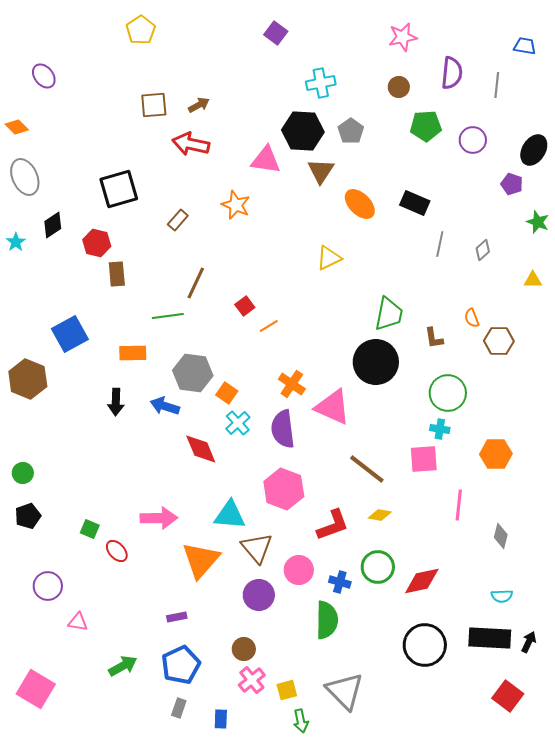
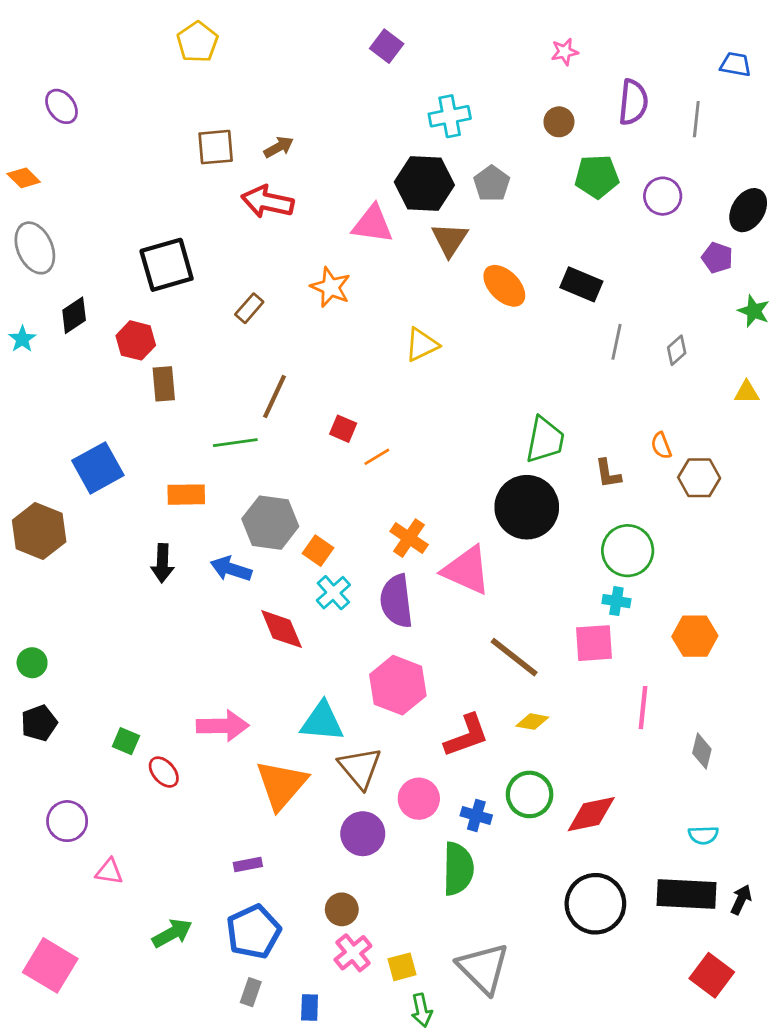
pink star: (403, 37) -> (565, 52), size x0.7
yellow triangle: (329, 258) -> (422, 345), moved
red square: (245, 306) -> (343, 429), turned -30

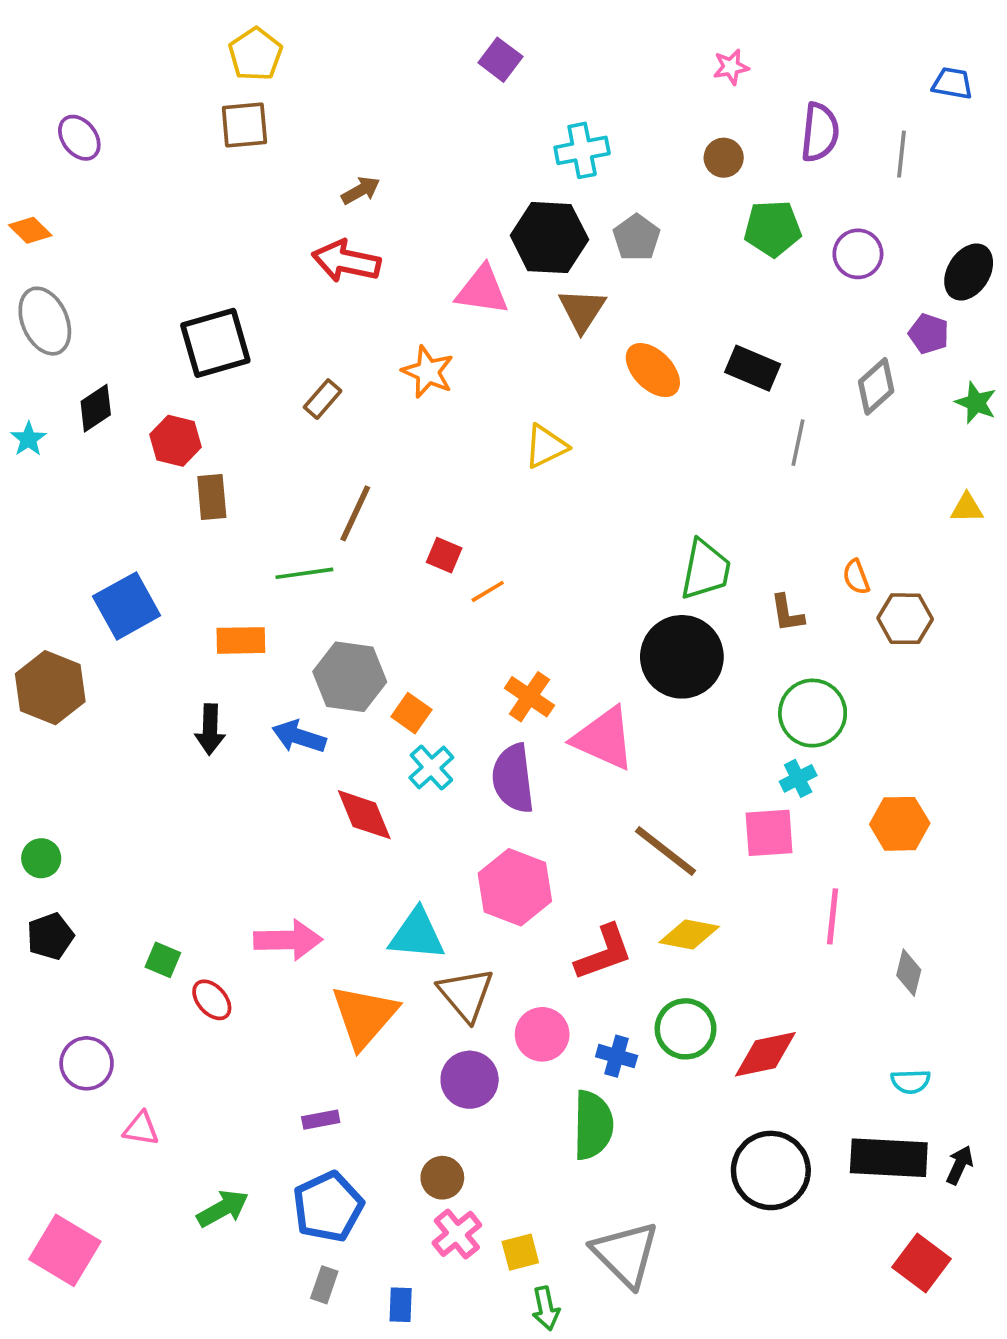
brown square: (216, 147) -> (244, 125), moved
gray diamond: (677, 350) -> (876, 386), moved, size x1.4
cyan cross: (616, 601) -> (798, 778), turned -36
yellow diamond: (532, 722) -> (689, 934), size x1.4

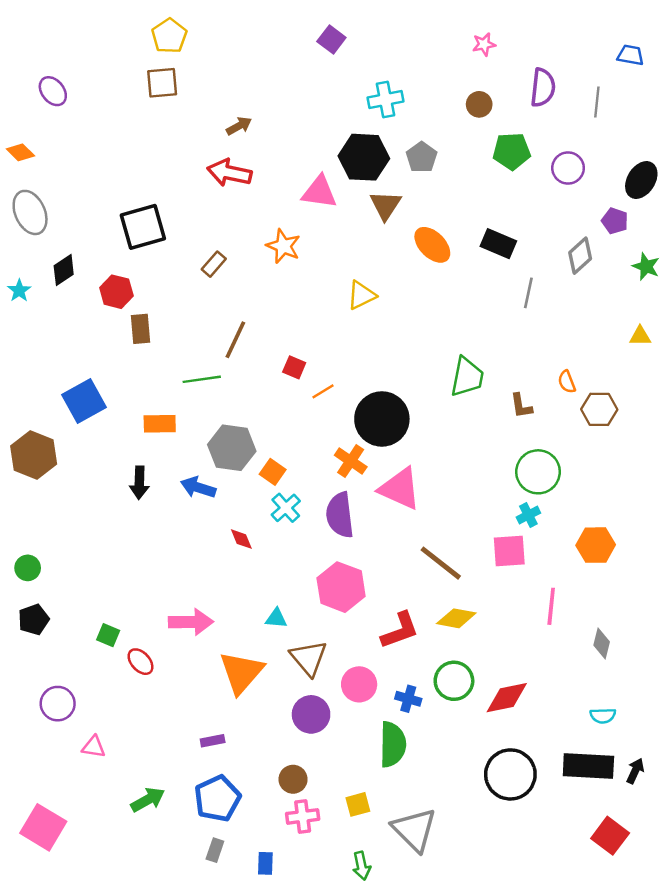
black circle: (682, 657) -> (382, 419), moved
red diamond: (364, 815) -> (241, 539), size x0.6
cyan triangle: (417, 934) -> (276, 618), size x0.6
pink cross: (457, 1234) -> (303, 816), turned 32
yellow square: (520, 1252) -> (358, 804), moved

